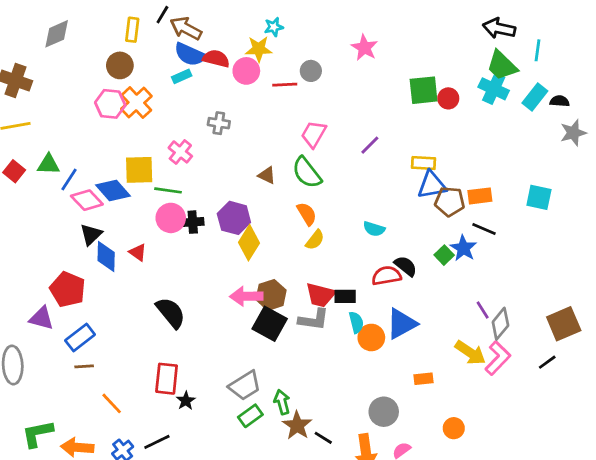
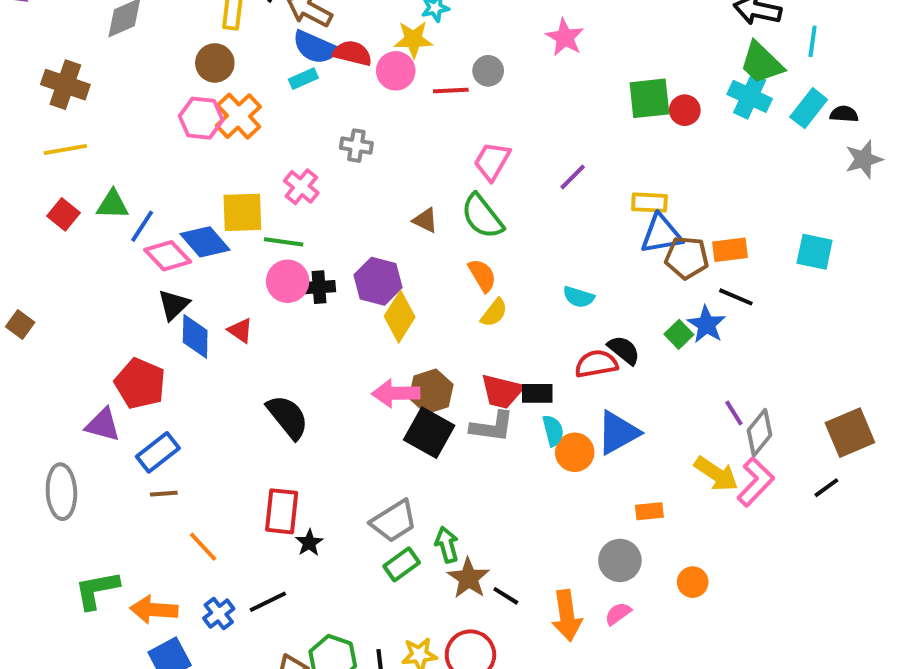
gray circle: (384, 412) -> (620, 560), moved

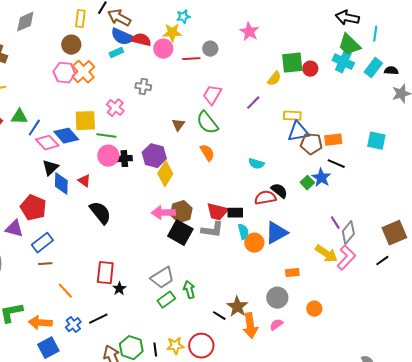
brown triangle: (425, 220) -> (178, 125), turned 40
yellow semicircle: (494, 313) -> (274, 79), moved
black semicircle: (288, 417) -> (100, 213), moved
brown star: (468, 578) -> (237, 307), moved

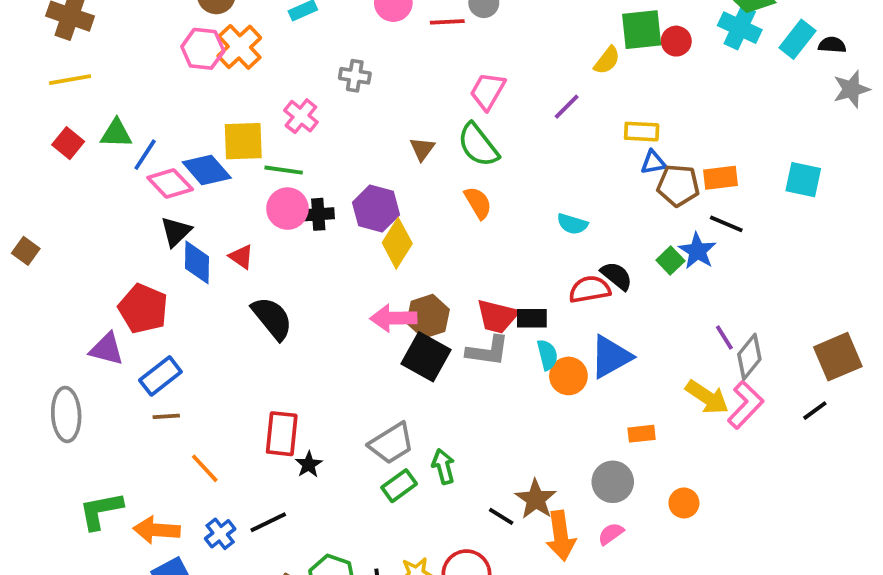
blue triangle: (298, 132) -> (653, 162), size x0.6

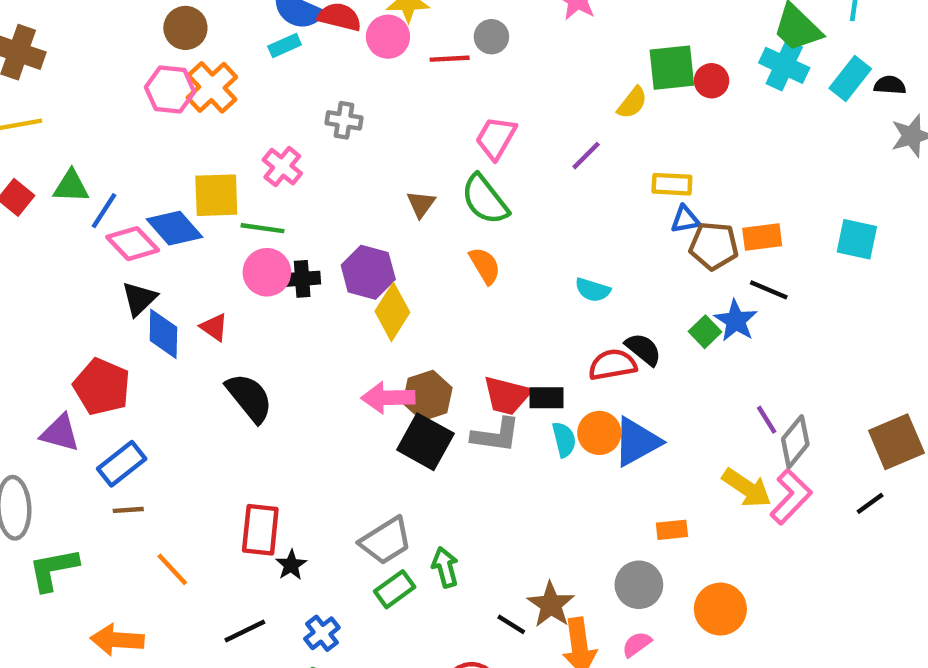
orange circle: (568, 376) -> (599, 433), moved
orange circle: (684, 503) -> (720, 609), size x1.5
green L-shape: (101, 511) -> (53, 569), moved
blue cross: (220, 534) -> (322, 633), moved

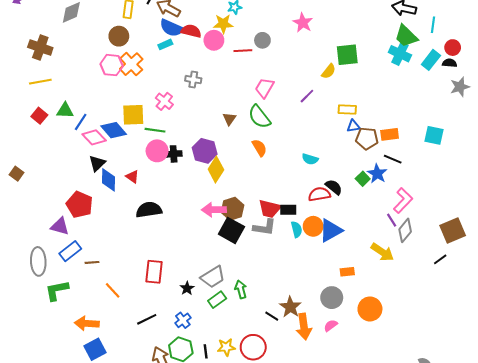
red circle: (712, 81) -> (453, 48), moved
black semicircle: (249, 398) -> (149, 210), turned -60
blue rectangle: (122, 464) -> (70, 251), moved
pink L-shape: (791, 497) -> (403, 200), moved
black star: (291, 565) -> (187, 288), moved

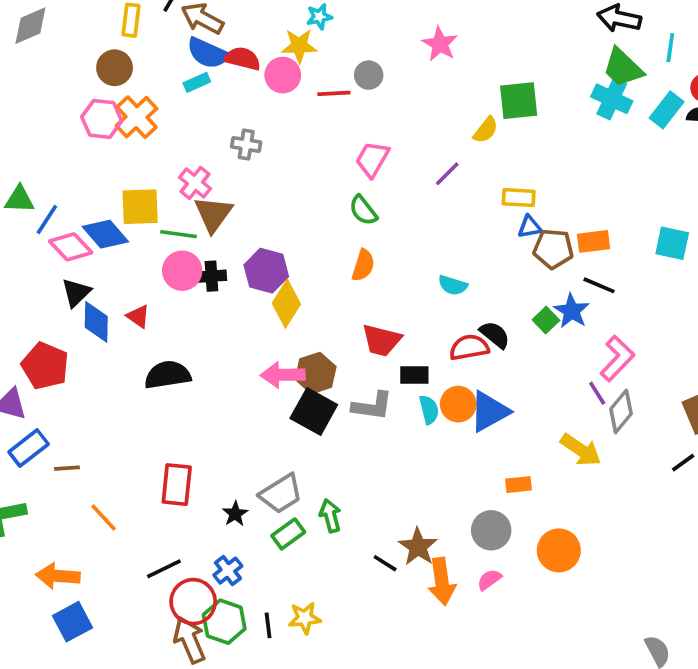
green semicircle: (259, 117) -> (363, 210), size x0.7
brown triangle: (229, 119) -> (213, 214), moved, size x1.6
orange semicircle: (259, 148) -> (363, 265), turned 48
red trapezoid: (270, 209) -> (381, 340), moved
red circle: (253, 347) -> (193, 602), moved

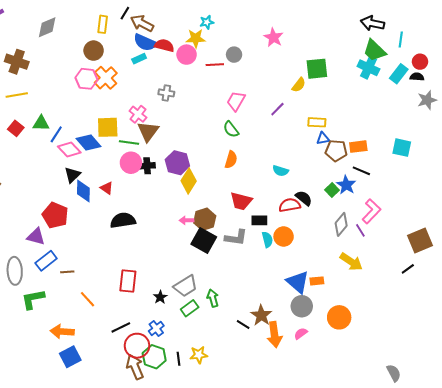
pink arrow: (283, 375) -> (187, 220), size x0.6
blue triangle: (489, 411) -> (298, 282), moved, turned -50
gray diamond: (621, 411) -> (341, 224), moved

